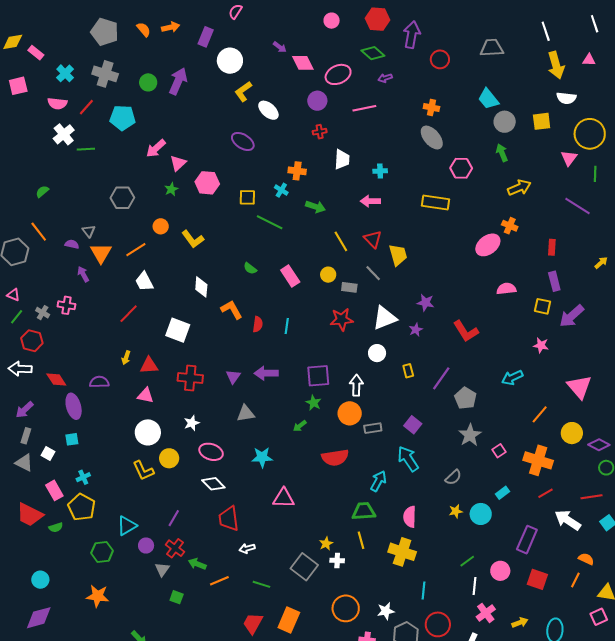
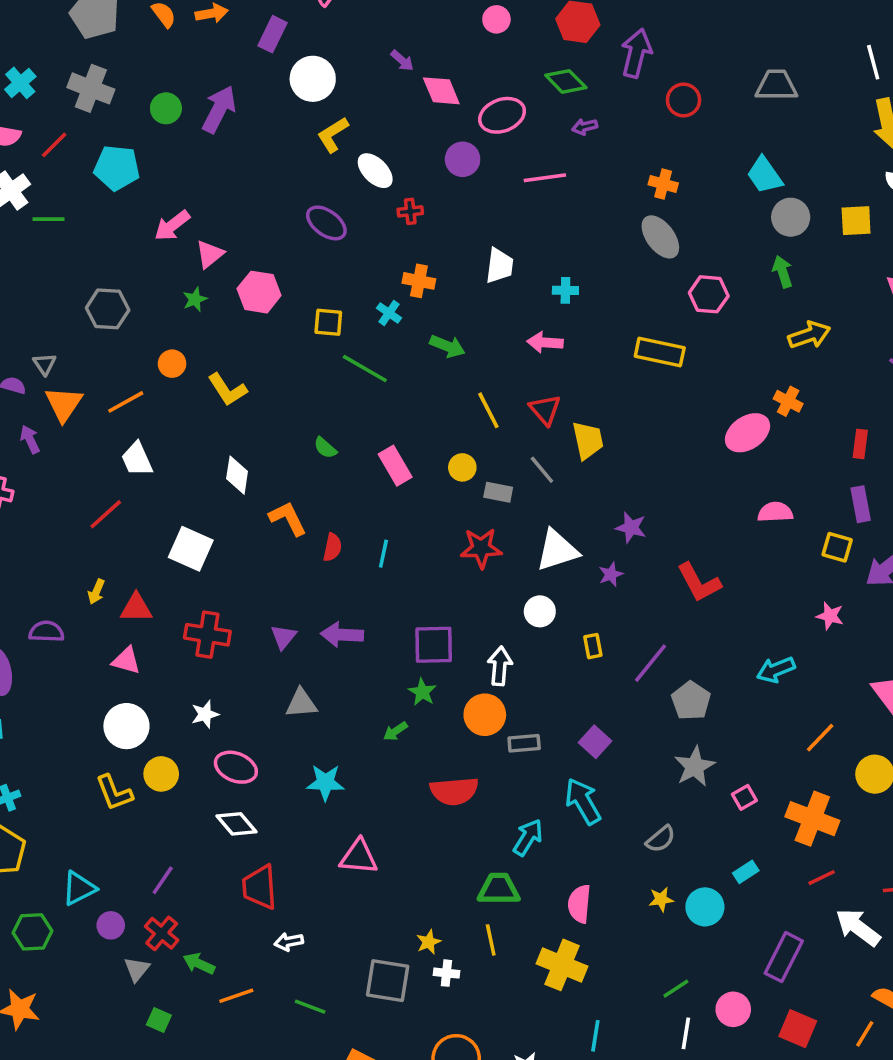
red cross: (320, 132) -> (410, 211), moved
gray square: (304, 567) -> (388, 981), turned -32

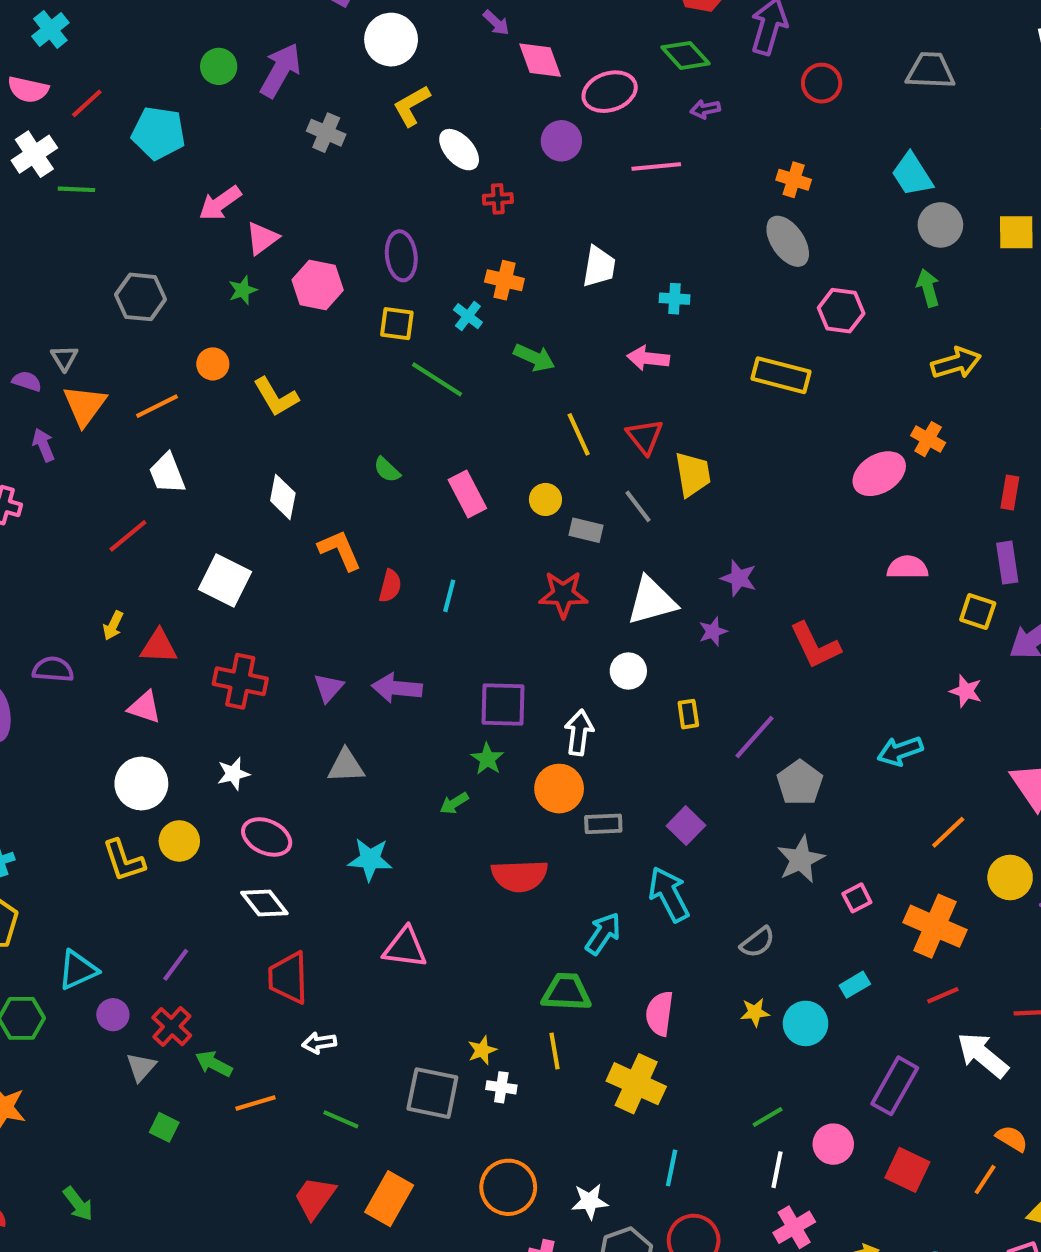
gray cross: (91, 88) -> (326, 133), moved, size x0.7
purple ellipse: (326, 223) -> (401, 256), moved, turned 45

